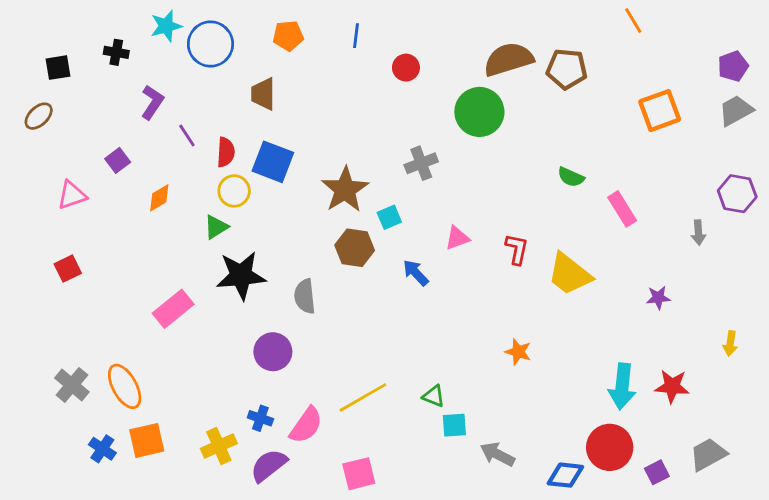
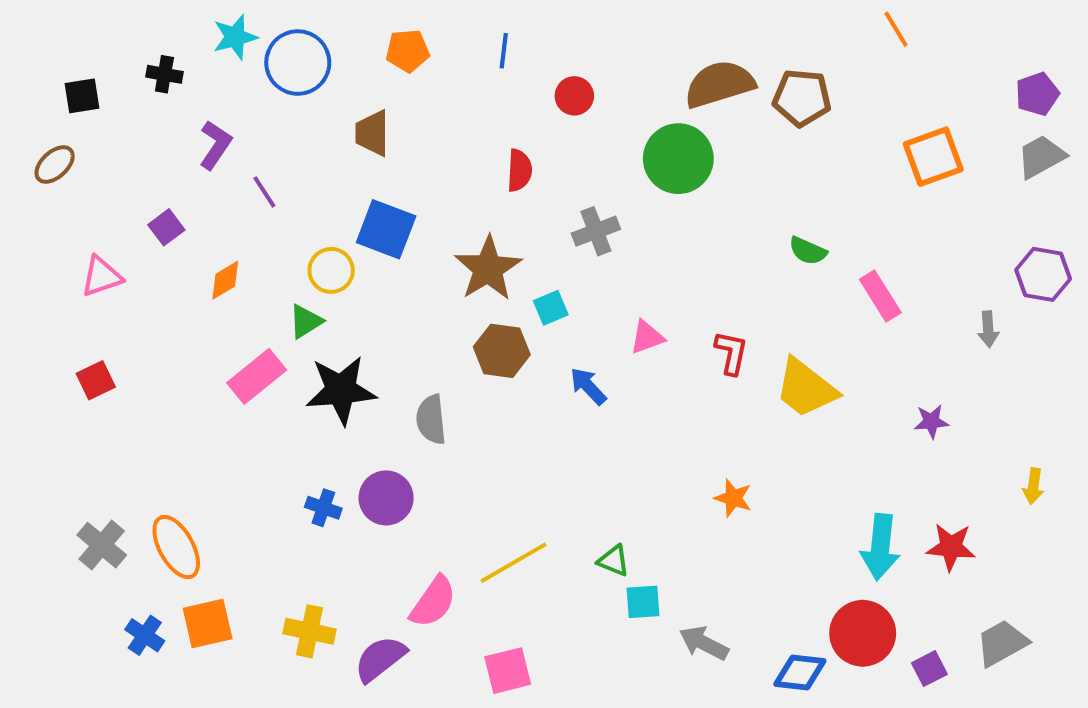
red semicircle: (226, 152) -> (519, 170), moved
pink rectangle: (173, 309) -> (257, 376), moved
blue cross: (260, 418) -> (323, 508), moved
yellow cross: (219, 446) -> (310, 631), turned 36

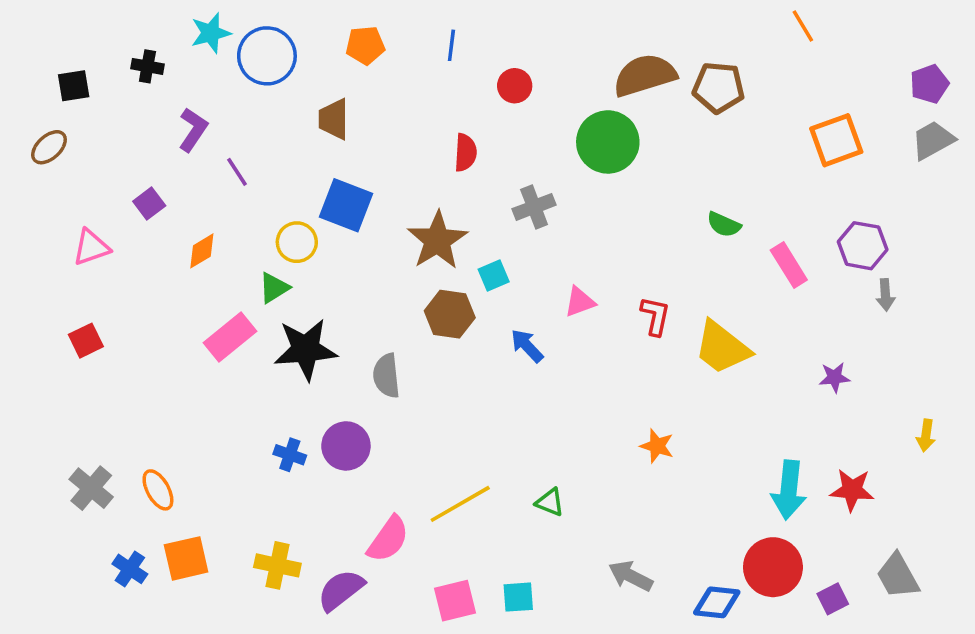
purple hexagon: (1043, 274) -> (863, 246), moved
orange ellipse: (176, 547) -> (158, 490), size x0.7
cyan square: (643, 602) -> (518, 597), moved
gray trapezoid: (1002, 643) -> (898, 576), turned -90

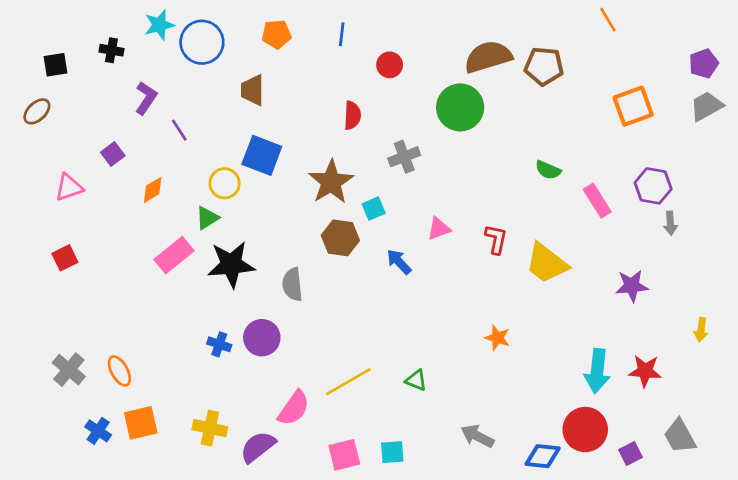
purple star: (834, 377) -> (632, 286), size x1.4

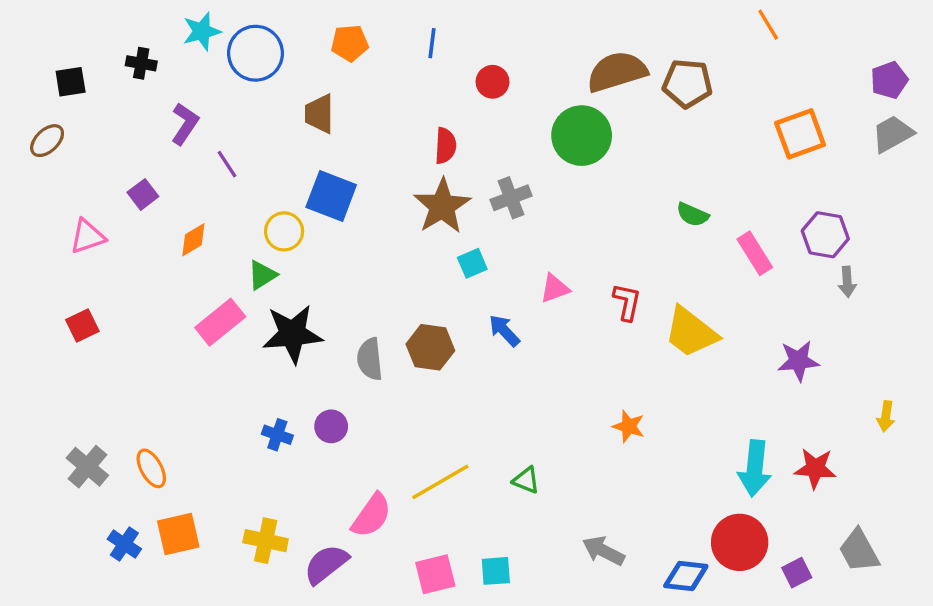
brown star: (331, 182) -> (442, 206), moved
brown hexagon: (340, 238) -> (430, 347), moved
purple circle: (262, 338) -> (331, 426), size x0.7

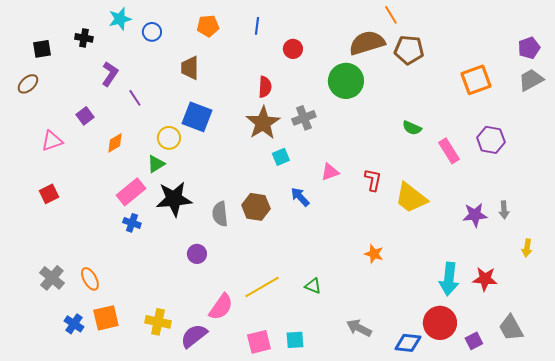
orange line: (768, 25) -> (391, 15), moved
blue circle: (255, 53) -> (152, 32), size x0.6
gray arrow: (847, 282) -> (504, 210), moved
blue cross: (277, 435) -> (132, 223), moved

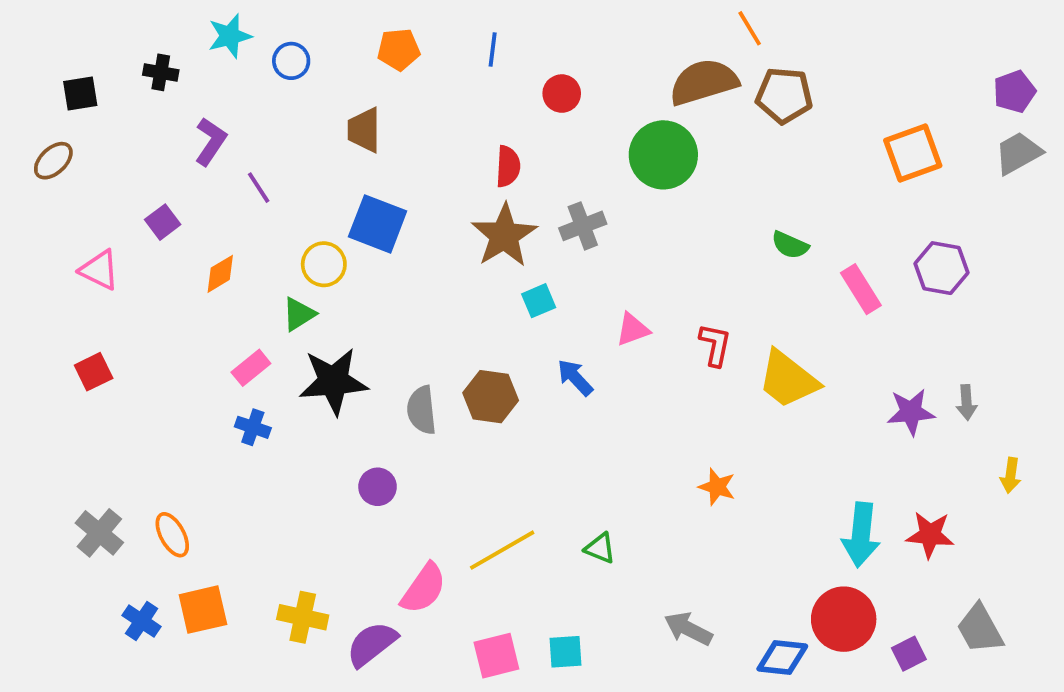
pink triangle: (52, 141) -> (99, 270), turned 45
pink rectangle: (131, 192) -> (251, 368), size x0.7

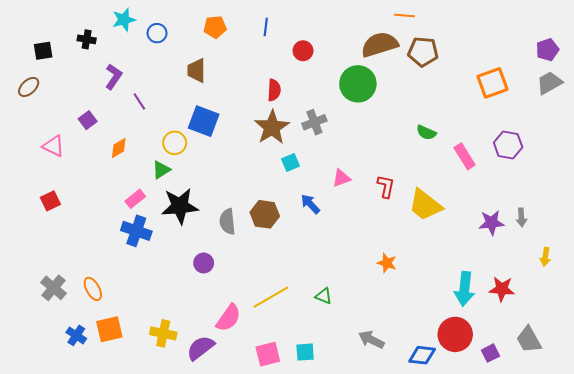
orange line: (750, 28) -> (404, 16), turned -54
blue cross: (253, 427) -> (136, 231), size x1.6

